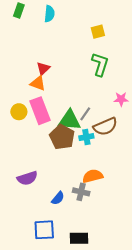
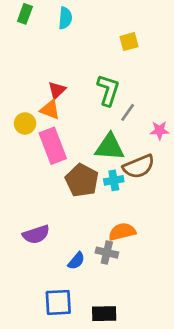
green L-shape: (100, 64) -> (108, 90), moved
yellow circle: (19, 112) -> (25, 123), moved
gray line: (85, 114) -> (128, 112), moved
green triangle: (69, 120) -> (110, 147), moved

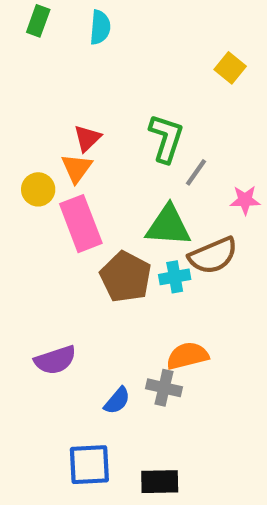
yellow square: (129, 42) -> (230, 68), moved, turned -36
orange triangle: (50, 110) -> (77, 168), turned 45

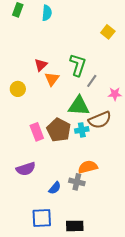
orange triangle: (77, 168) -> (52, 79), moved
pink rectangle: (81, 224) -> (37, 132), moved, size x0.7

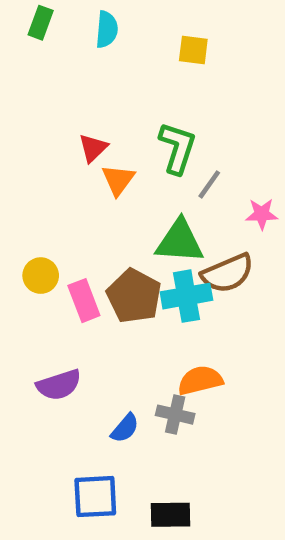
yellow square: (108, 32) -> (193, 50), moved, turned -32
yellow circle: (18, 89) -> (41, 276), moved
cyan cross: (82, 130) -> (186, 296), size x1.5

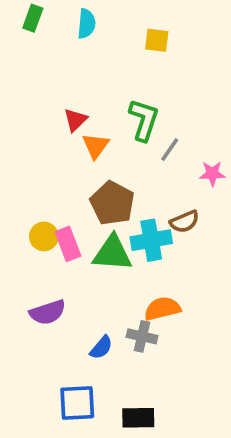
green triangle: (180, 241) -> (112, 253), moved
brown semicircle: (227, 273) -> (185, 222), size x0.7
yellow circle: (41, 276) -> (44, 236), moved
brown pentagon: (134, 296) -> (112, 203), moved

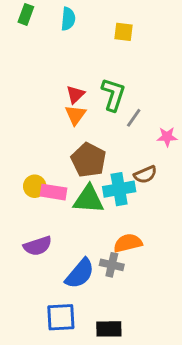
red triangle: (75, 120) -> (75, 95), moved
pink rectangle: (68, 244) -> (54, 192), turned -60
blue semicircle: (101, 347) -> (80, 274), size x1.6

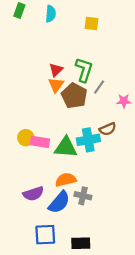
brown pentagon: (89, 160) -> (74, 96), moved
orange semicircle: (128, 243) -> (66, 180), moved
purple semicircle: (38, 246) -> (33, 194), moved

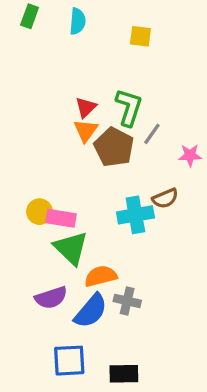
green triangle: (66, 147) -> (71, 248), moved, turned 40

